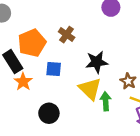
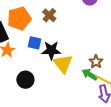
black star: (97, 62) -> (51, 50), moved
green arrow: (106, 101) -> (90, 74), moved, turned -63

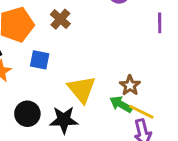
black star: (51, 50) -> (64, 120), moved

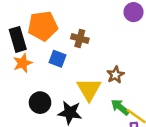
brown cross: (60, 19) -> (80, 38), moved, turned -35
brown star: (130, 85) -> (115, 75), moved

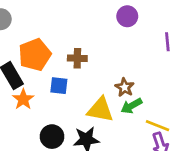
yellow triangle: (89, 89) -> (100, 110), turned -35
green arrow: (120, 107) -> (131, 106), moved, turned -54

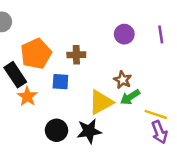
purple circle: (127, 16) -> (124, 34), moved
yellow triangle: (100, 110) -> (101, 102), turned -36

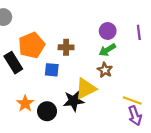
orange star: (27, 96) -> (25, 103), moved
green arrow: (130, 97) -> (107, 50), moved
black star: (89, 131) -> (74, 101), moved

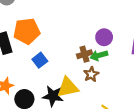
brown cross: (66, 47) -> (84, 54), moved, turned -32
blue square: (52, 70) -> (40, 60), turned 32

